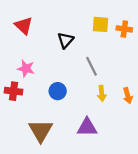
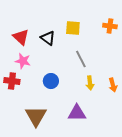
yellow square: (101, 24) -> (73, 28), moved
red triangle: (24, 26) -> (21, 37), moved
black triangle: (66, 40) -> (48, 38), moved, turned -35

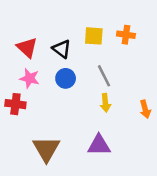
orange cross: (110, 26) -> (126, 35), moved
blue circle: (51, 81) -> (66, 78), moved
yellow arrow: (90, 83) -> (105, 103), moved

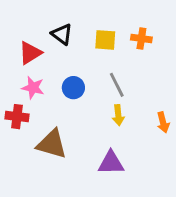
red triangle: (27, 48) -> (30, 53), turned 45
black triangle: (62, 49) -> (62, 34), moved
brown triangle: (46, 149) -> (52, 144), moved, turned -44

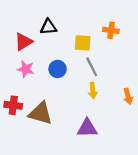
black triangle: (62, 34) -> (48, 27), turned -42
yellow square: (105, 40) -> (83, 43), moved
red cross: (17, 117) -> (13, 105), moved

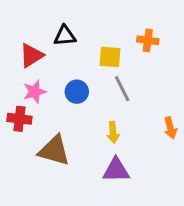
pink star: (26, 69) -> (35, 92), turned -30
yellow arrow: (93, 91) -> (113, 132), moved
red cross: (13, 105) -> (19, 119), moved

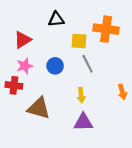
black triangle: (65, 36) -> (56, 19), moved
orange cross: (148, 40) -> (106, 29), size x1.6

